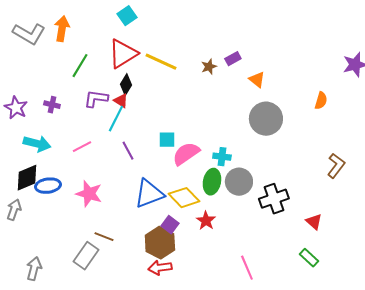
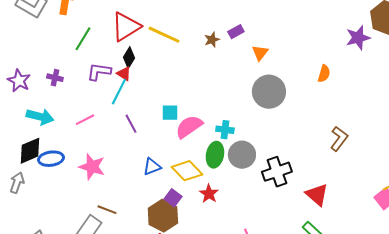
orange triangle: (257, 80) -> (260, 53), turned 30
blue triangle: (149, 194) -> (152, 167), size x0.6
red triangle: (314, 222) -> (317, 195), size x1.4

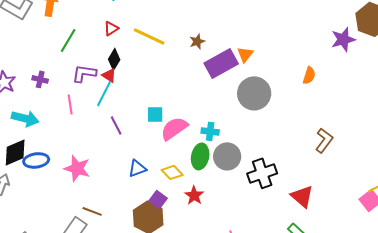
red triangle: (126, 27) -> (111, 28), size x0.5
purple rectangle: (236, 32) -> (221, 63), moved, size x2.0
pink line: (85, 120) -> (70, 104), moved, turned -72
yellow diamond: (187, 171) -> (172, 172), size x0.7

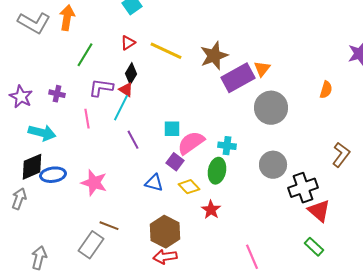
brown star: (197, 41) -> (214, 56), size x1.8
gray circle: (227, 156) -> (273, 165), moved
blue triangle: (137, 168) -> (154, 183), turned 36
black cross: (262, 173) -> (303, 188), moved
purple square: (158, 199) -> (175, 162), moved

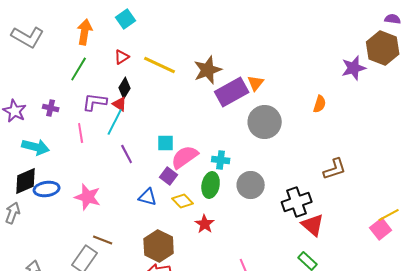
orange arrow: (67, 18) -> (85, 32), moved
brown L-shape: (341, 155) -> (335, 169), turned 35
gray circle: (273, 165) -> (251, 185), moved

